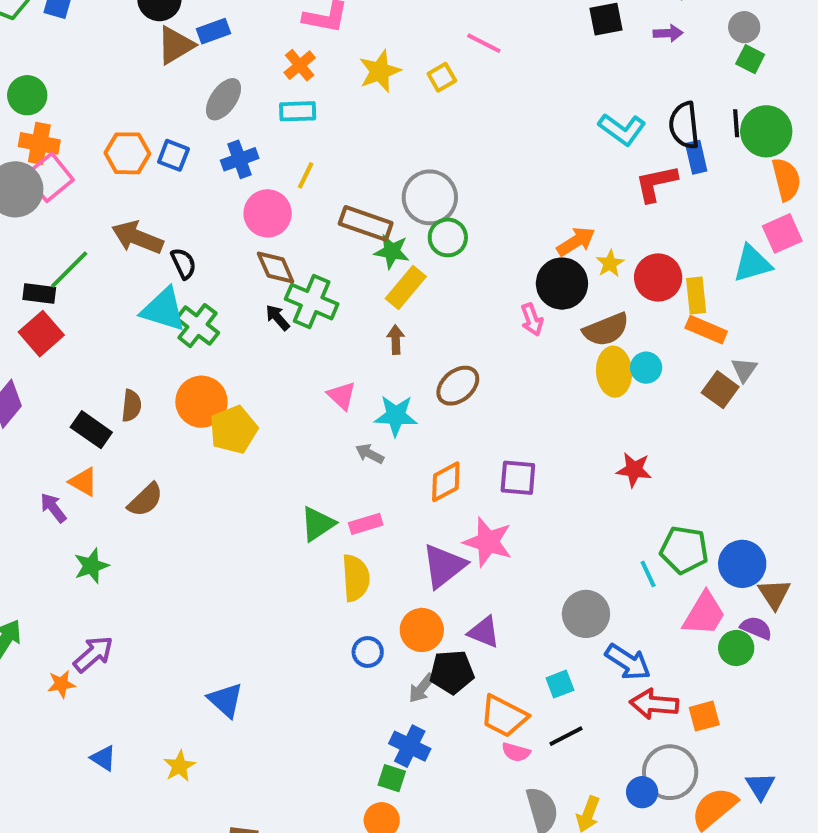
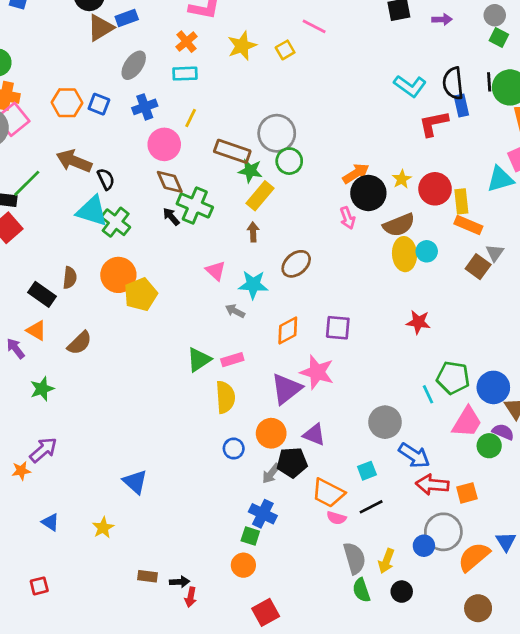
orange arrow: (576, 241) -> (356, 174), moved

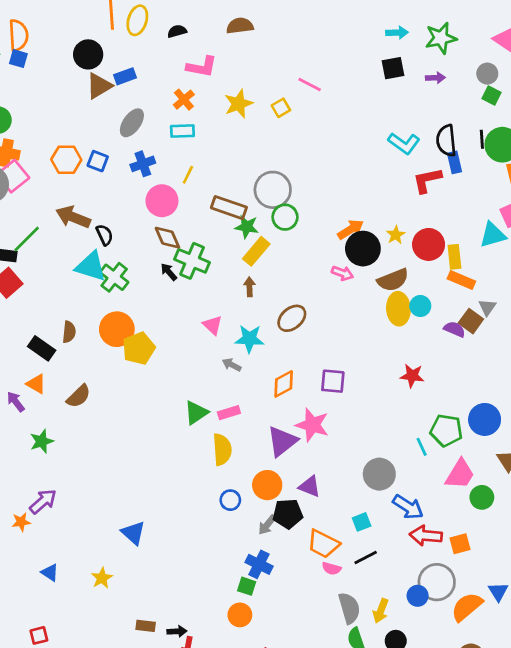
pink arrow: (348, 218) -> (342, 273), turned -50
blue circle: (493, 387) -> (485, 419), moved
purple semicircle: (503, 432) -> (454, 329), moved

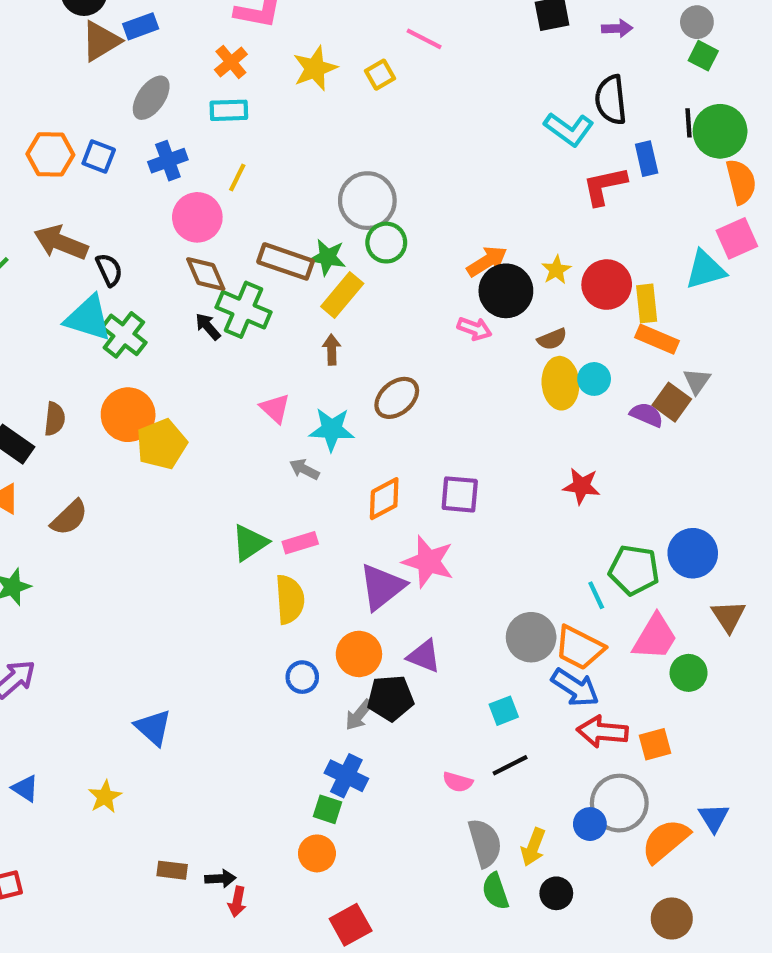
black semicircle: (446, 141) -> (611, 100), moved
brown rectangle: (229, 208) -> (285, 261), moved
brown semicircle: (393, 280) -> (552, 339), size x0.6
orange trapezoid: (323, 544) -> (579, 648), moved

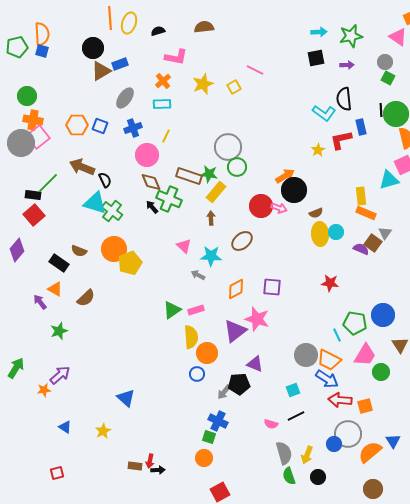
yellow star: (556, 270) -> (318, 150), moved
red circle: (607, 285) -> (261, 206), moved
brown semicircle: (55, 419) -> (79, 251), turned 105
orange circle: (359, 654) -> (207, 353), moved
red arrow: (237, 902) -> (150, 461), moved

